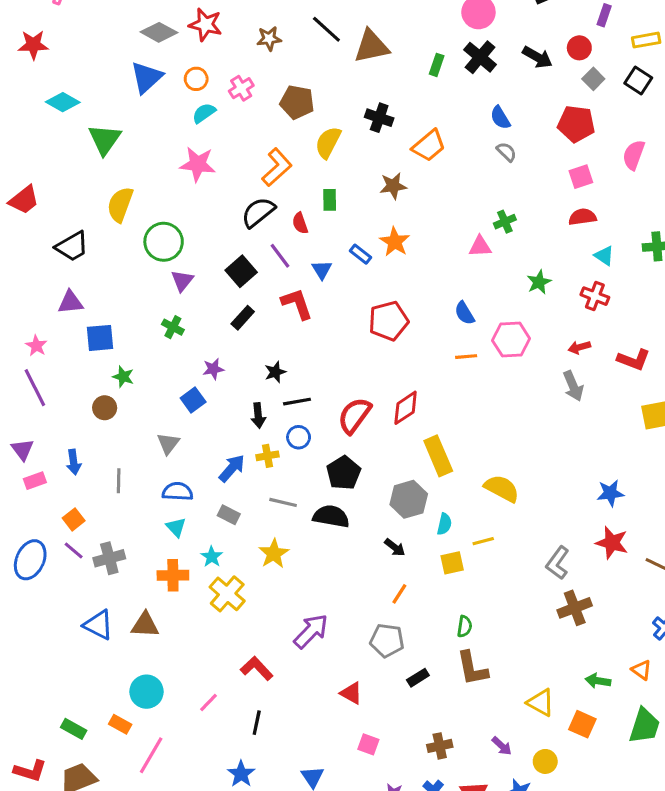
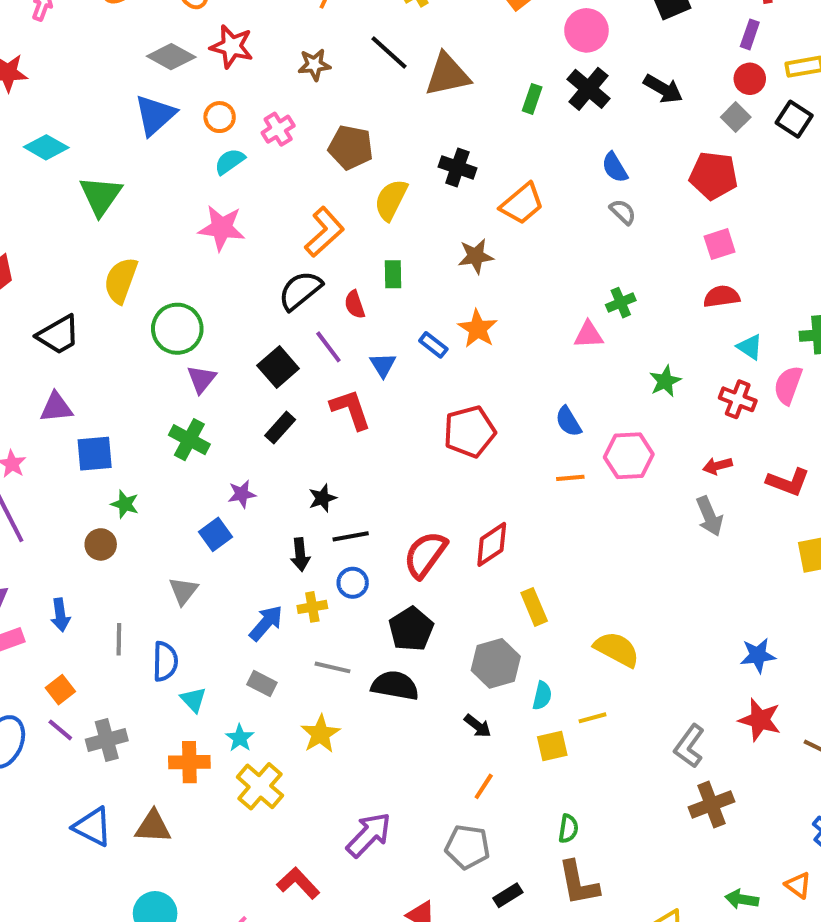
red circle: (579, 48) -> (750, 79), moved
pink semicircle: (634, 155) -> (788, 385), moved
green cross: (173, 327) -> (189, 440), size x1.4
yellow rectangle: (438, 456) -> (534, 607), size x0.7
blue semicircle: (178, 492) -> (165, 661), moved, turned 88

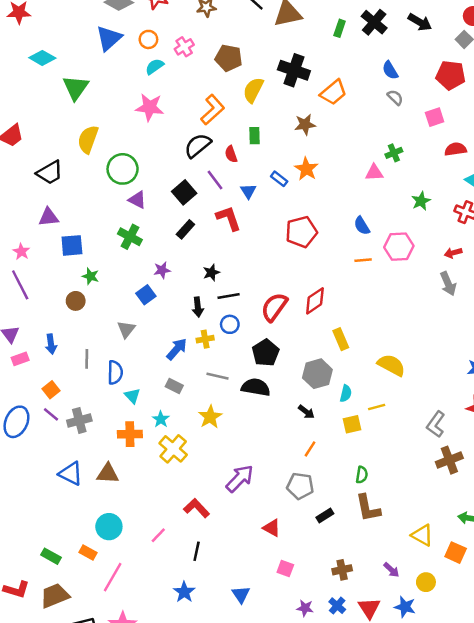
black cross: (457, 167) -> (294, 70), size x1.4
pink square: (720, 244) -> (435, 117), moved
purple triangle: (201, 379) -> (137, 200), turned -42

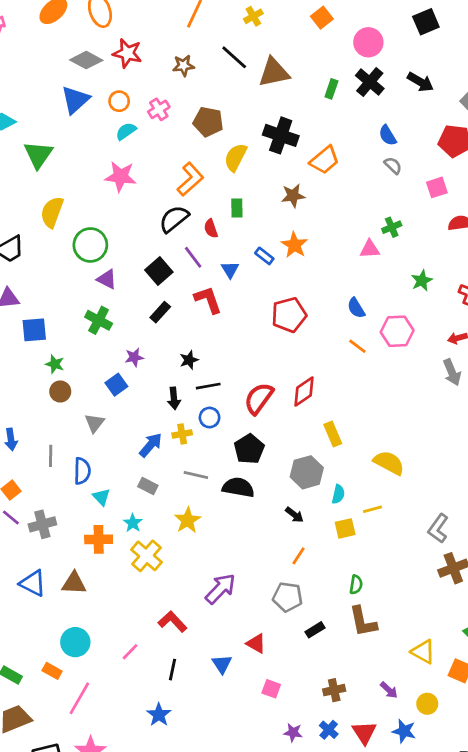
orange line: (363, 260) -> (357, 346), turned 42
brown circle: (76, 301) -> (60, 392), moved
blue triangle: (241, 594) -> (222, 664), moved

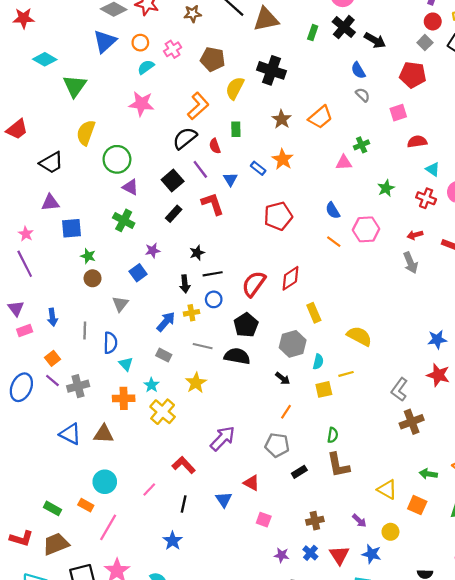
black arrow: (420, 82) -> (375, 40), moved
orange trapezoid: (325, 160) -> (320, 117), moved
brown star: (293, 196) -> (282, 119), turned -30

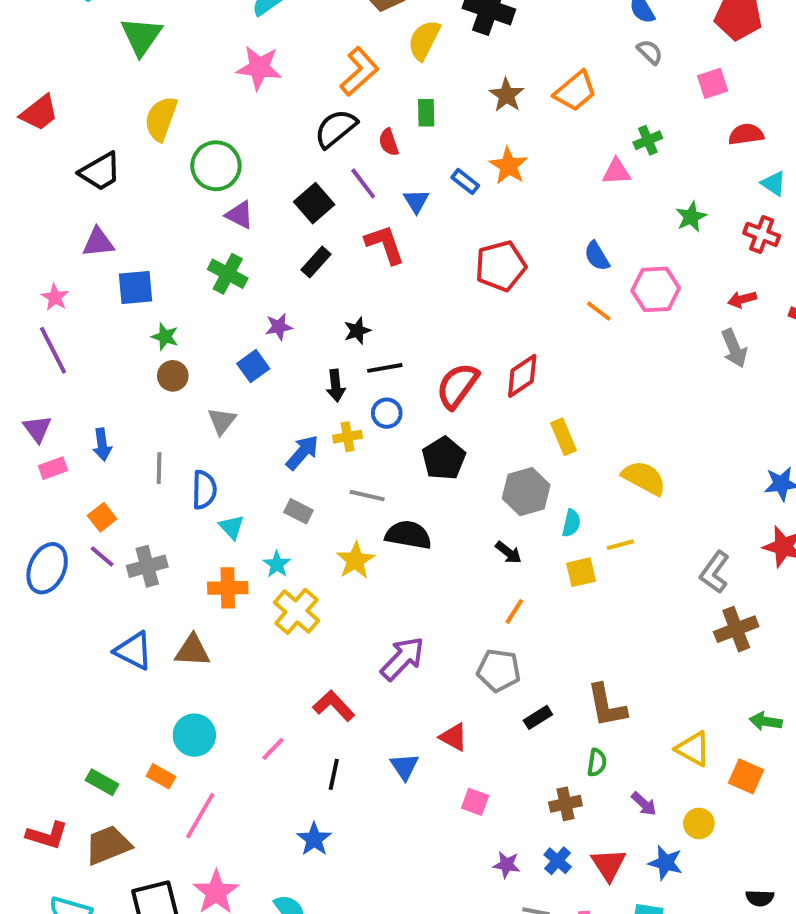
black semicircle: (237, 356) -> (408, 535), moved
green semicircle: (333, 435) -> (597, 763), moved

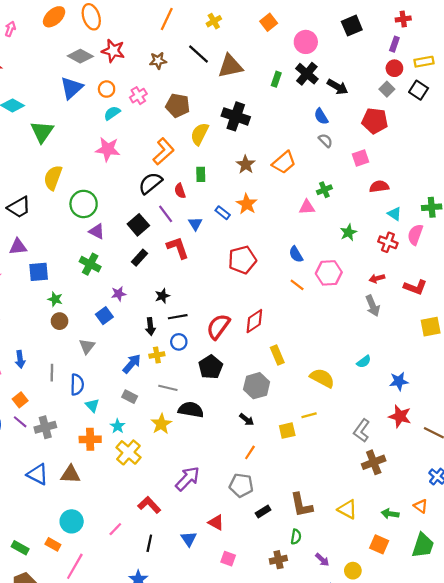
cyan semicircle: (571, 523) -> (364, 362), moved, turned 40
yellow triangle: (693, 749) -> (347, 509), moved

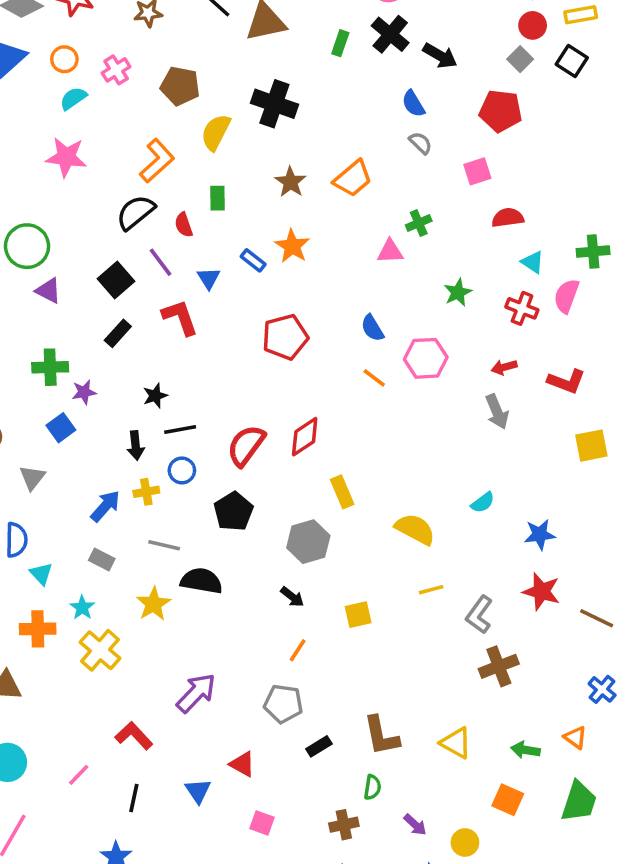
green cross: (90, 264) -> (50, 367), moved, turned -30
yellow line: (309, 415) -> (431, 590), moved

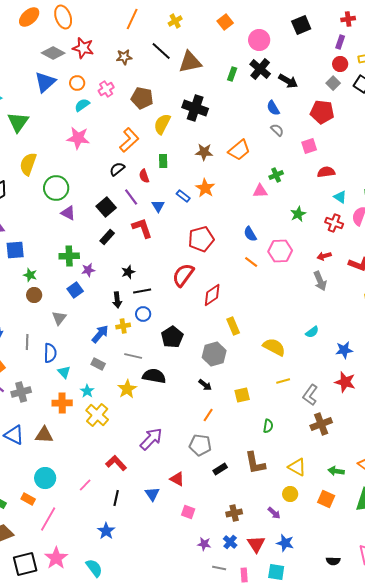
brown star: (290, 182) -> (204, 152), turned -30
black semicircle: (136, 212) -> (117, 169), size x0.7
red semicircle: (246, 446) -> (183, 275), moved
green semicircle: (372, 787) -> (268, 426), moved
yellow circle: (465, 843) -> (290, 494), moved

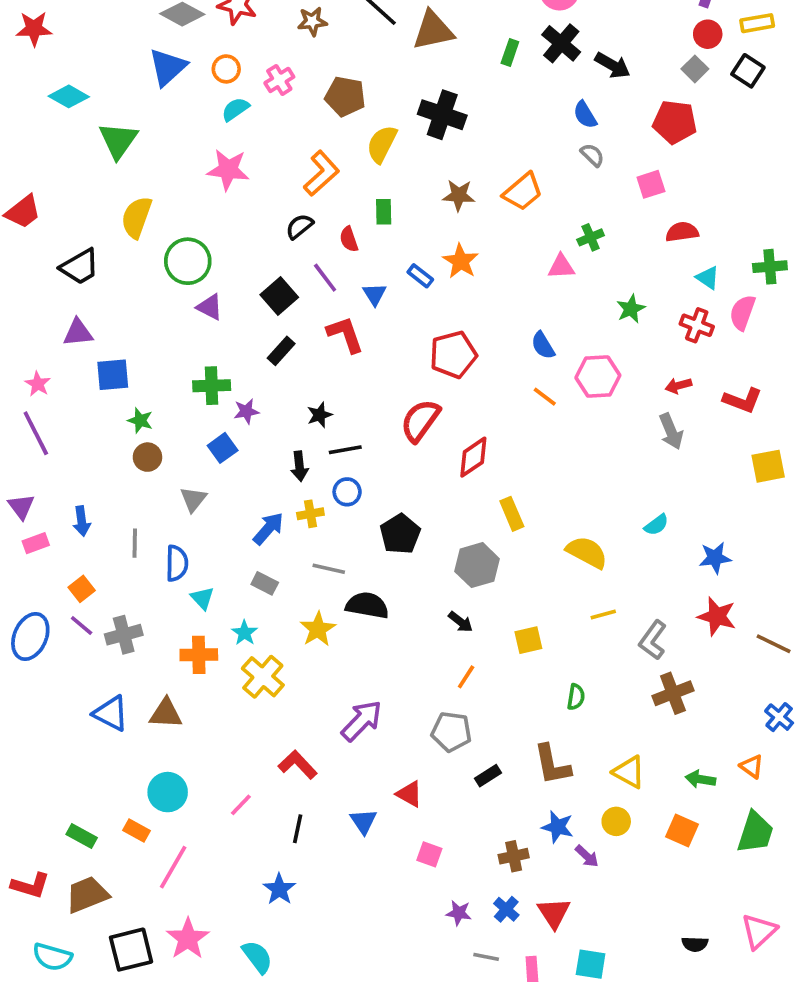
blue star: (285, 543) -> (558, 827), moved

